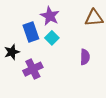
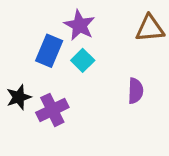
blue rectangle: (31, 32) -> (49, 51), turned 42
black star: (12, 52) -> (19, 97), moved

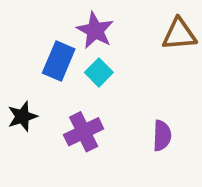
purple semicircle: (135, 91) -> (162, 136), moved
purple cross: (52, 110) -> (84, 132), moved

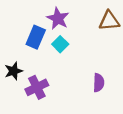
purple cross: (84, 132) -> (37, 87), moved

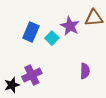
purple star: (58, 19) -> (70, 26), moved
black star: (14, 71) -> (12, 85), moved

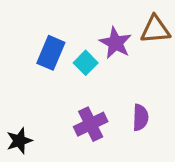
purple cross: (32, 75) -> (91, 124), moved

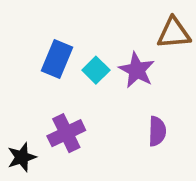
purple star: (115, 43) -> (137, 70), moved
purple cross: (91, 124) -> (66, 133), moved

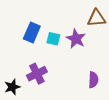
cyan square: (96, 70) -> (53, 39), turned -32
purple semicircle: (157, 131) -> (93, 80), moved

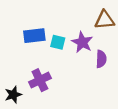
blue rectangle: (32, 33) -> (34, 36), turned 60
purple semicircle: (93, 80) -> (101, 59), moved

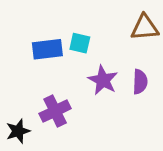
cyan square: (58, 42) -> (80, 43), moved
purple star: (82, 42) -> (103, 80), moved

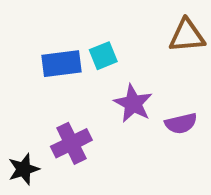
cyan square: (80, 43) -> (103, 56), turned -35
purple semicircle: (140, 82) -> (181, 123), moved, turned 75

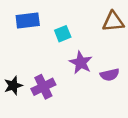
blue rectangle: (61, 64) -> (28, 20), moved
black star: (24, 169) -> (13, 86), moved

